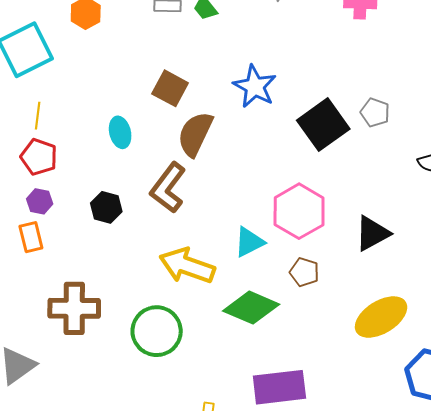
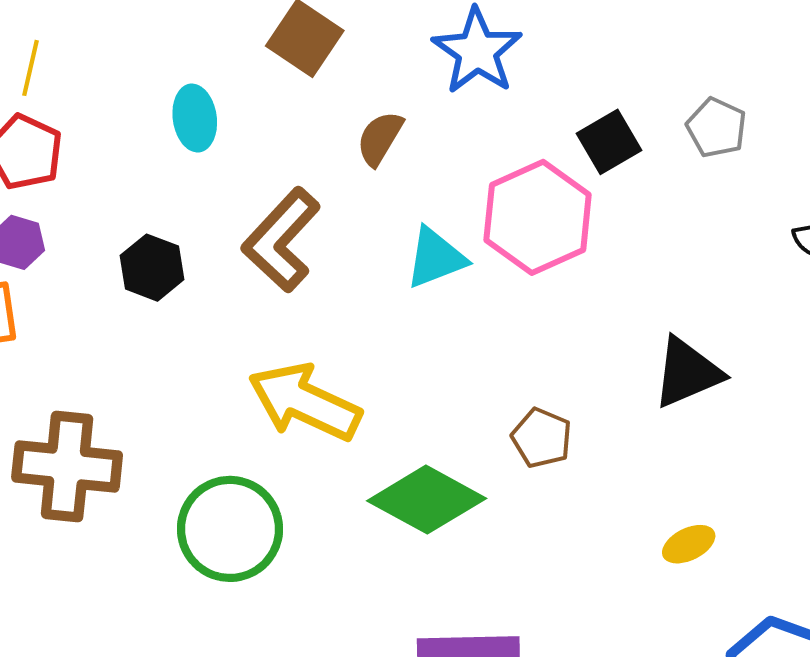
black square: (323, 125) -> (609, 142), size x0.6
brown semicircle: (195, 134) -> (380, 138), moved, size x0.6
pink hexagon: (299, 211) -> (538, 217), moved
cyan triangle: (249, 242) -> (436, 258), moved
yellow ellipse: (381, 317) -> (689, 544), size x0.5

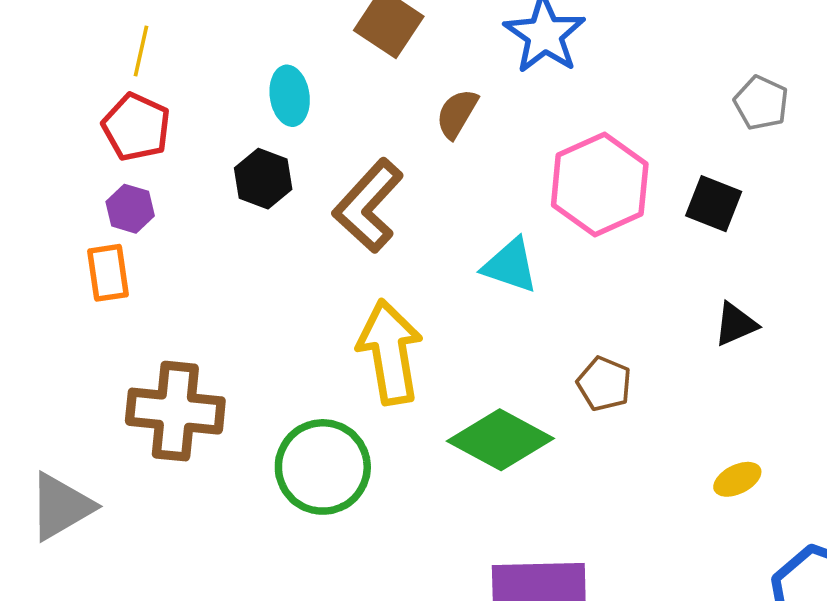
black square: (609, 142) -> (714, 204), moved, turned -38
cyan triangle: (436, 258) -> (510, 266), moved, turned 40
black hexagon: (152, 268) -> (263, 179), moved
black triangle: (687, 373) -> (736, 324), size x0.7
yellow arrow: (305, 402) -> (390, 352), turned 56

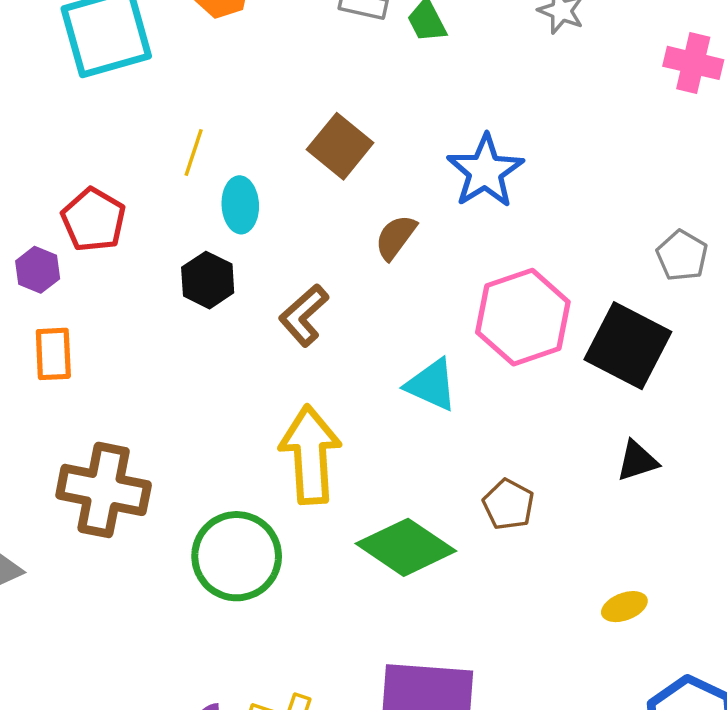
yellow line: (141, 51) -> (194, 152), moved
black square: (714, 204) -> (628, 346), size x1.6
brown L-shape: (368, 206) -> (304, 315), size x0.7
purple hexagon: (130, 209) -> (38, 270), moved

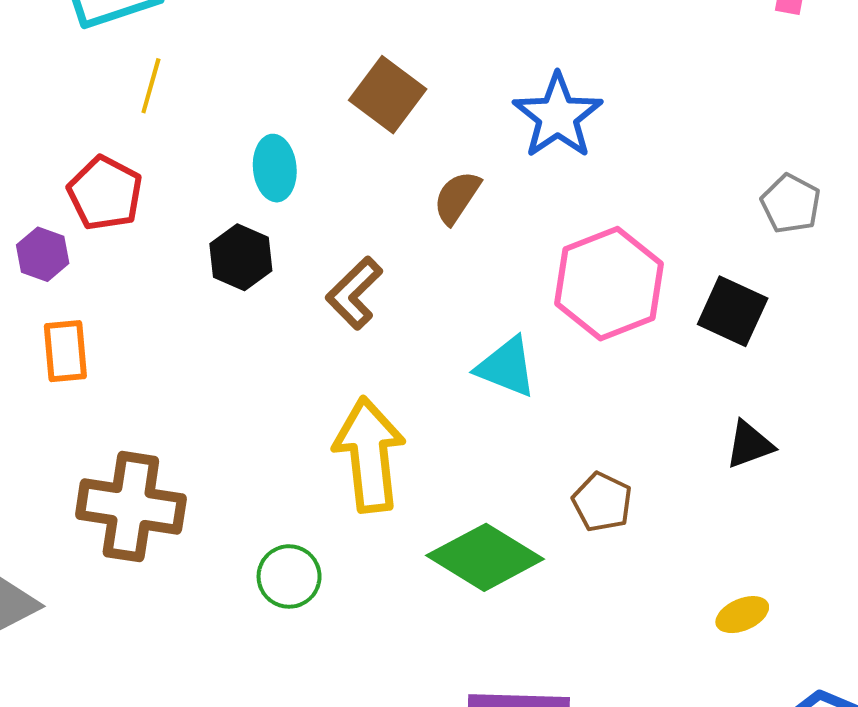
yellow line: (194, 152) -> (151, 86), moved
black square: (628, 346) -> (733, 311), size x0.7
green circle: (237, 556) -> (289, 576), size x0.6

